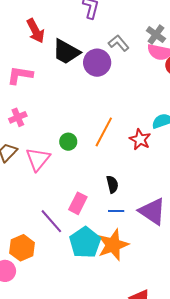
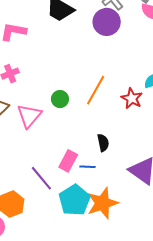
purple circle: (97, 63) -> (107, 22), moved
blue line: (116, 211) -> (88, 167), moved

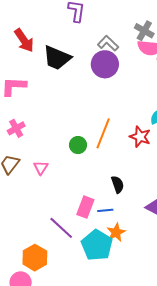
green circle: (60, 99) -> (78, 145), moved
pink triangle: (29, 116) -> (41, 168), size x0.6
orange star: (102, 203) -> (116, 232), moved, size x0.6

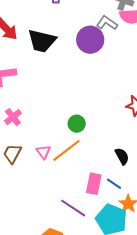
gray L-shape: (108, 43) -> (107, 23), moved
orange line: (103, 133) -> (67, 150), moved, turned 40
blue line: (105, 210) -> (114, 184), turned 49

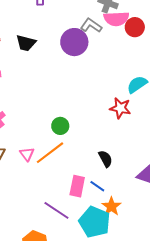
black trapezoid: (42, 41) -> (26, 43), size x0.7

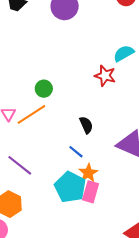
pink rectangle: (77, 186) -> (91, 192), moved
purple line: (56, 210) -> (20, 165), moved

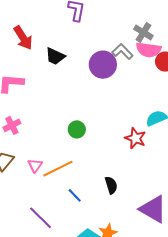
green circle: (44, 89) -> (77, 129), moved
blue line: (76, 152) -> (75, 195), moved

